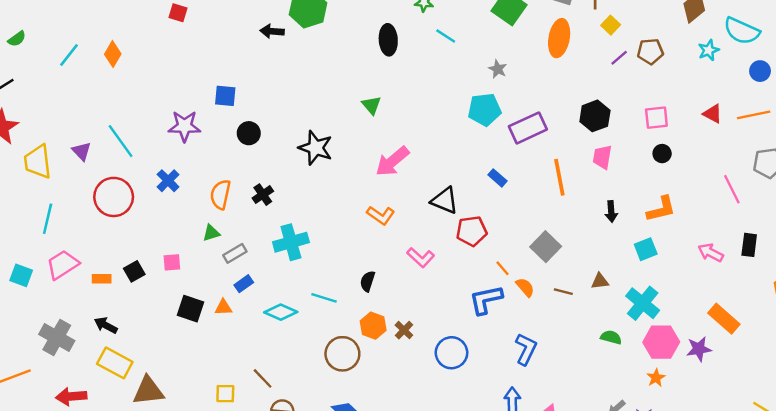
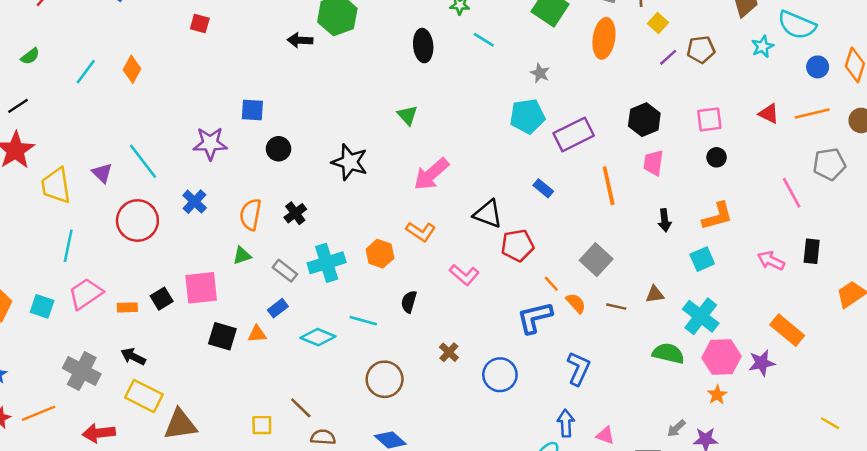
gray rectangle: (235, 253) -> (285, 271), moved, turned 70
pink square: (172, 262) -> (201, 288), size x1.8
orange hexagon: (373, 326) -> (380, 254), moved
green semicircle: (611, 337) -> (668, 353), size x1.4

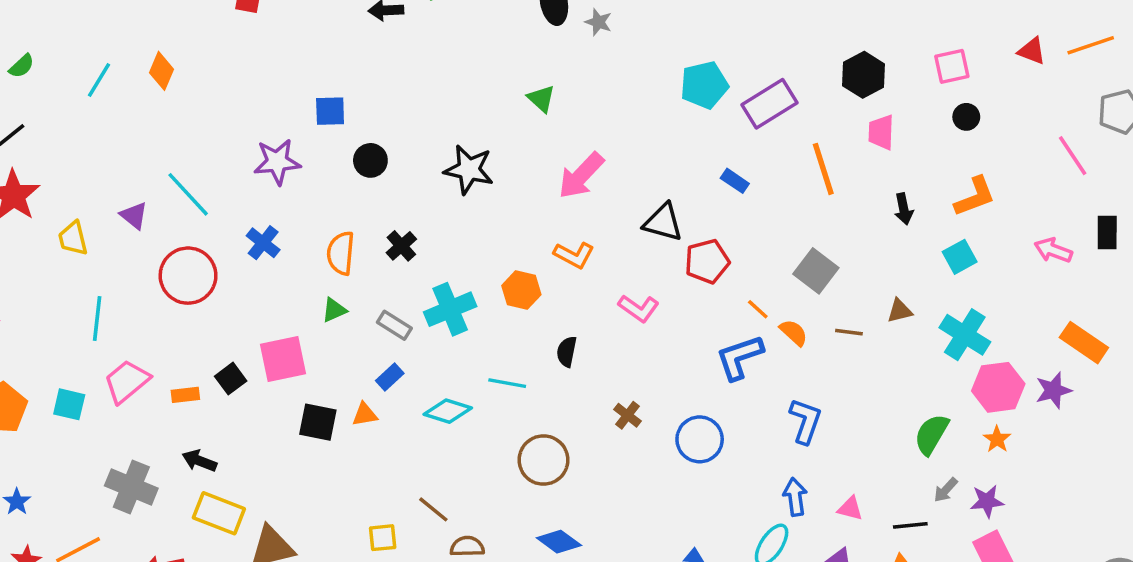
gray star: (540, 73) -> (598, 22), moved
yellow trapezoid: (56, 186) -> (73, 238), size x0.7
green semicircle: (668, 353) -> (931, 434), moved, turned -68

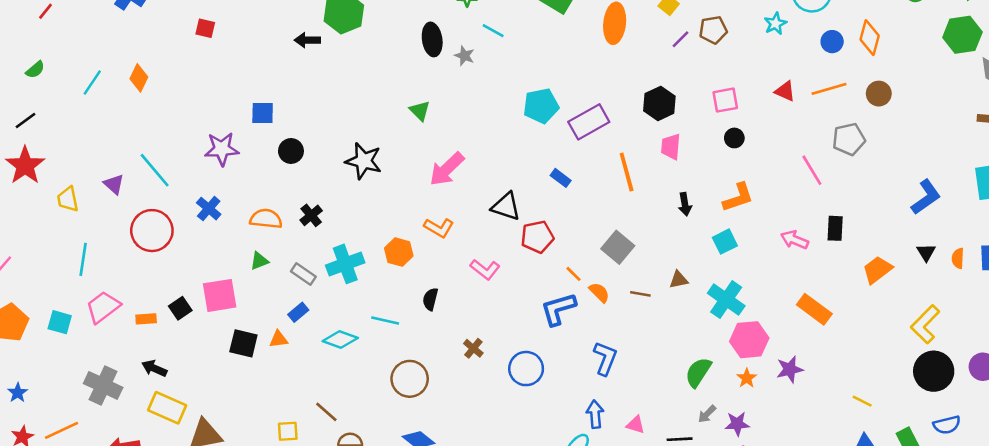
orange semicircle: (341, 253) -> (266, 219), turned 88
purple star: (1053, 390) -> (790, 369), moved

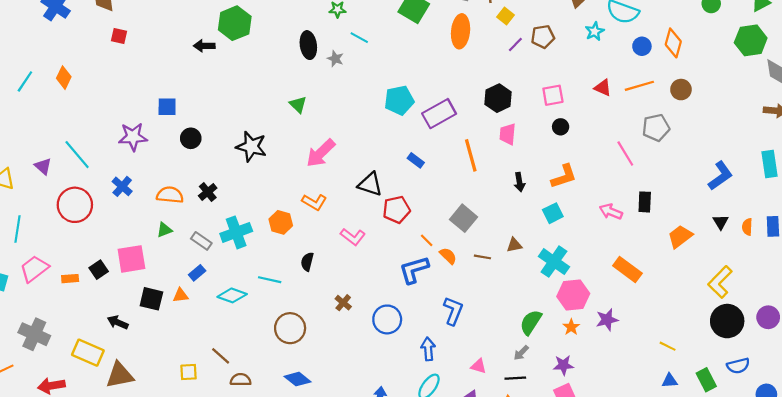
black arrow: (154, 368) -> (118, 322), moved
blue arrow: (595, 414) -> (428, 349), moved
gray arrow: (707, 414) -> (521, 353), moved

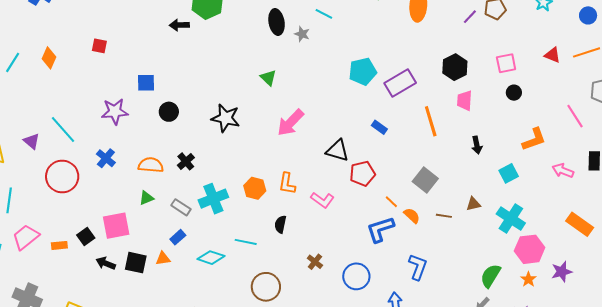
red square: (119, 36) -> (99, 46), moved
orange L-shape: (564, 176) -> (534, 139), moved
orange L-shape: (314, 202) -> (287, 184), moved, turned 70
black arrow: (118, 322) -> (106, 263), moved

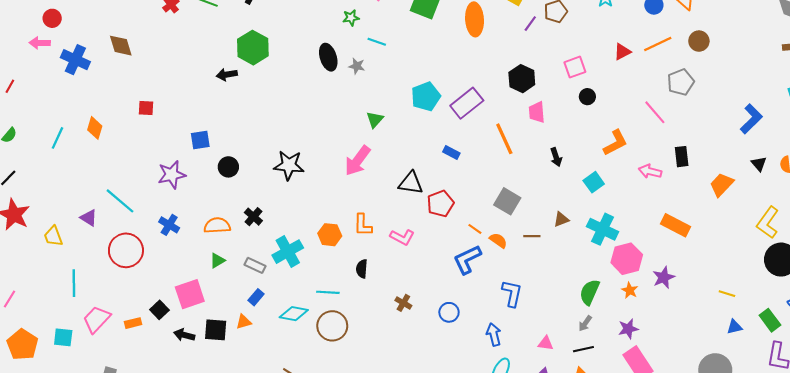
red triangle: (552, 55) -> (622, 52), turned -42
green triangle: (268, 78) -> (375, 120), moved, turned 36
blue circle: (356, 276) -> (449, 312), size x0.7
brown circle: (266, 287) -> (332, 326), moved

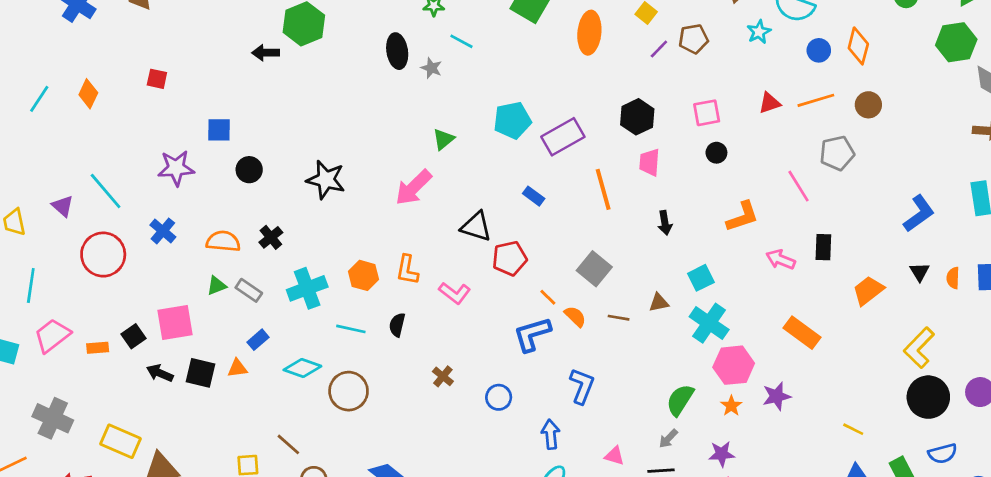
cyan square: (594, 182) -> (701, 278), moved
gray rectangle: (255, 265) -> (249, 290), moved
cyan line: (328, 292) -> (351, 329), moved

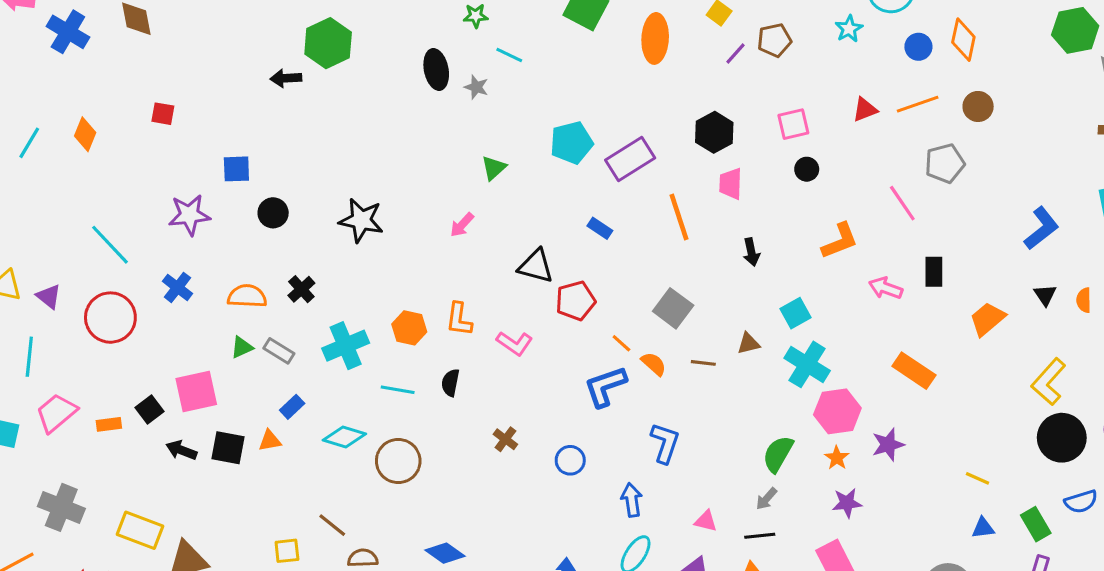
pink arrow: (413, 188) -> (462, 225), size x0.6
purple triangle: (63, 206) -> (49, 297), moved
purple star: (722, 454) -> (847, 503), moved

